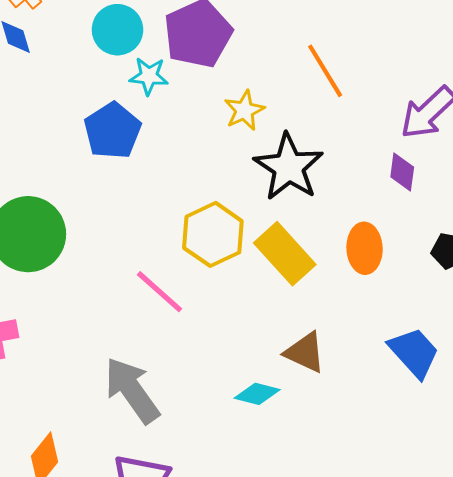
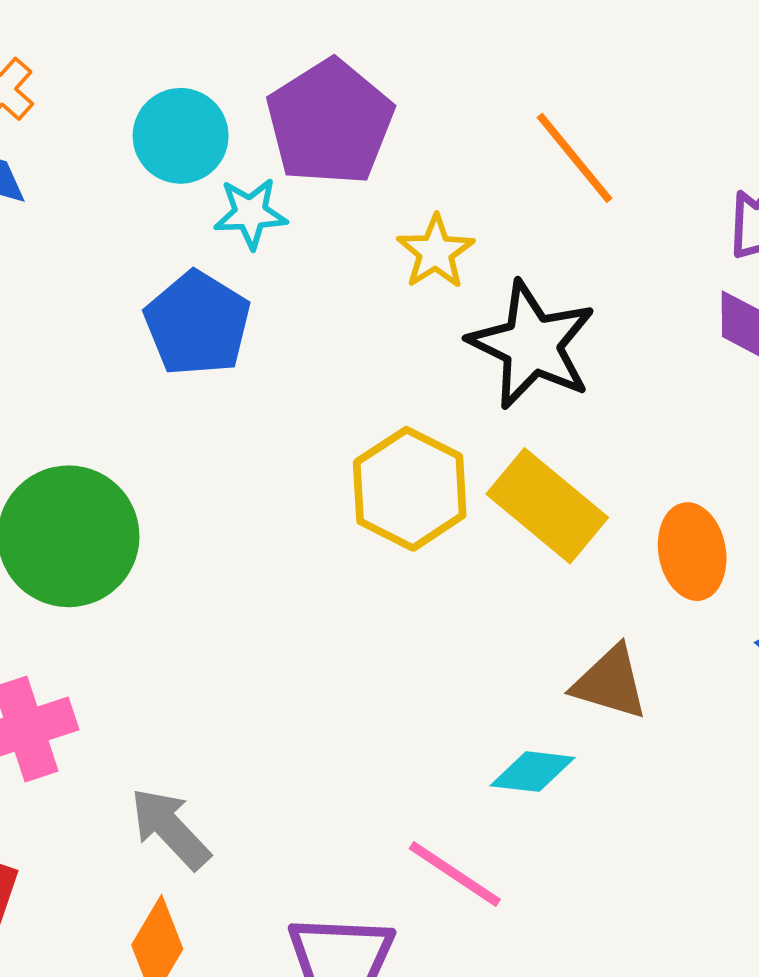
orange ellipse: (365, 248) -> (692, 552), moved
pink line: (159, 292) -> (455, 874), moved
gray arrow: (132, 390) -> (170, 828), moved, size x0.7

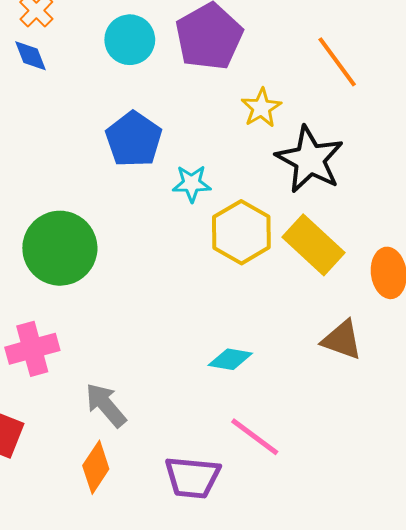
cyan star: (250, 213) -> (192, 183), moved
cyan diamond: (533, 772) -> (230, 359), moved

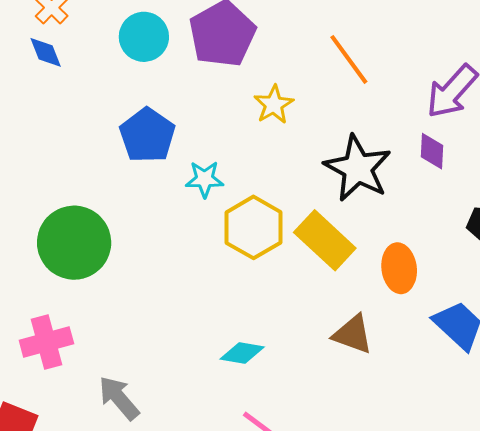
black star: (310, 160) -> (358, 168), moved

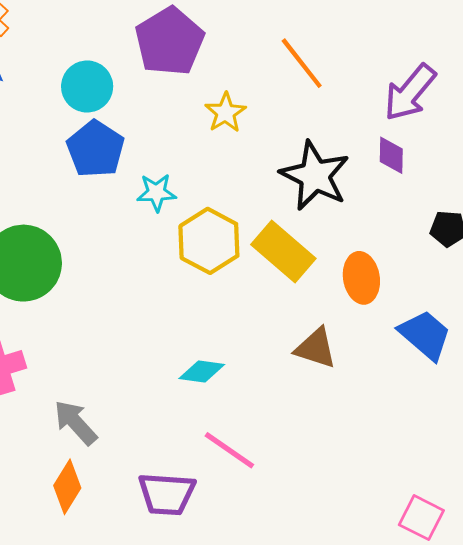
cyan circle: (144, 37) -> (87, 86), moved

